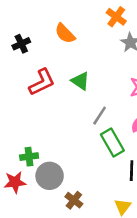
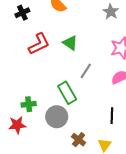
green rectangle: (112, 142) -> (67, 93), moved
gray circle: (50, 176) -> (57, 117), moved
brown cross: (74, 200) -> (79, 140), moved

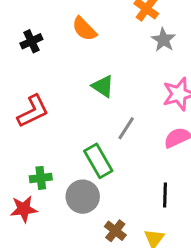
red L-shape: (39, 44) -> (33, 111), moved

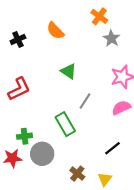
black line: (165, 195) -> (112, 148), turned 49
gray circle: (83, 197) -> (42, 154), moved

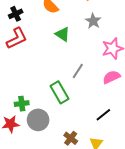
gray star: (111, 38) -> (93, 21), moved
green triangle: (69, 71) -> (63, 34), moved
red L-shape: (19, 89) -> (17, 38), moved

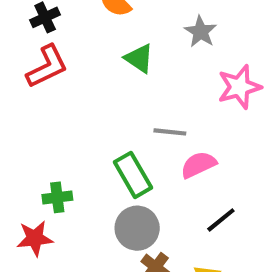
gray line: (78, 71) -> (170, 132), turned 63
pink semicircle: (111, 77) -> (198, 165), moved
gray circle: (38, 120) -> (137, 228), moved

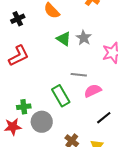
gray star: (201, 32) -> (84, 38), moved
red L-shape: (47, 66) -> (19, 56), moved
gray circle: (137, 228) -> (42, 122), moved

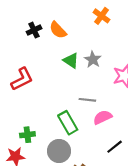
black cross: (18, 19) -> (34, 30), moved
gray circle: (42, 122) -> (59, 151), moved

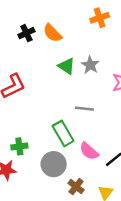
orange cross: (101, 16) -> (100, 18), turned 35
pink semicircle: (103, 117) -> (89, 151), moved, turned -114

